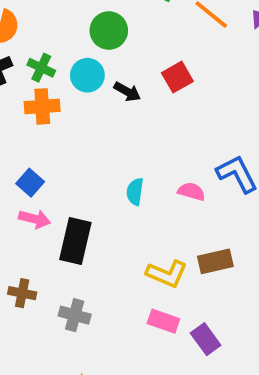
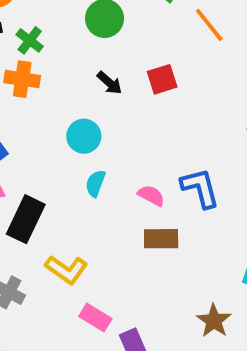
cyan circle: (87, 75) -> (84, 136), moved
brown rectangle: (215, 261) -> (161, 239), moved
yellow L-shape: (167, 274) -> (66, 270), moved

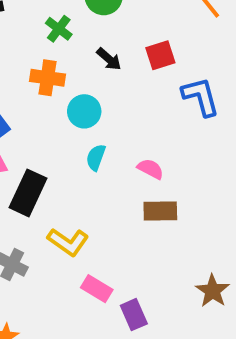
green cross: (30, 40) -> (59, 29), moved
orange cross: (22, 79) -> (47, 78), moved
blue L-shape: (200, 188) -> (201, 97), moved

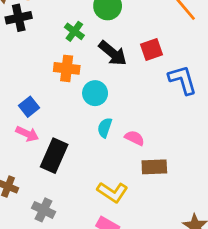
black arrow: (109, 59) -> (113, 53), size x1.5
pink semicircle: (151, 169) -> (135, 138), moved
yellow L-shape: (68, 242) -> (112, 192), moved

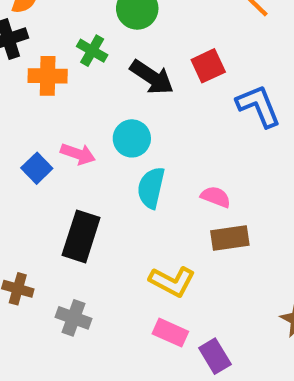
orange cross: (67, 68) -> (48, 76), moved
cyan semicircle: (105, 128) -> (151, 188), size x1.4
pink arrow: (27, 134) -> (78, 154), moved
pink semicircle: (135, 138) -> (216, 197), moved

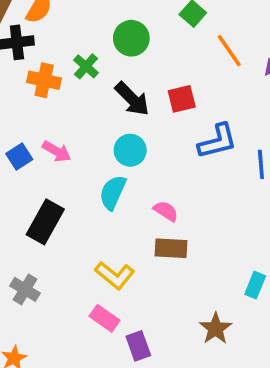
blue L-shape: (258, 106) -> (218, 141), turned 87
cyan circle: (132, 138) -> (130, 150), moved

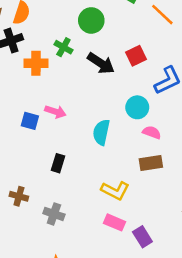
cyan circle: (130, 150) -> (137, 107), moved
blue square: (19, 157) -> (30, 121), turned -30
pink semicircle: (166, 211) -> (152, 132), moved
black rectangle: (45, 222) -> (58, 163), size x0.6

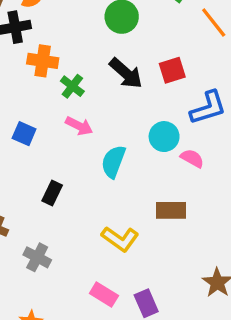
green cross: (63, 47) -> (72, 86), moved
pink arrow: (55, 112) -> (79, 126), moved
pink semicircle: (152, 132) -> (192, 158), moved
pink rectangle: (114, 222) -> (104, 295), moved

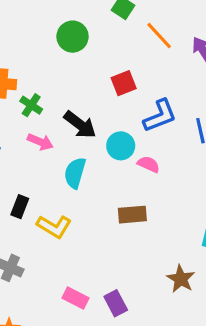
black arrow: (126, 73) -> (80, 125), moved
yellow L-shape: (120, 239) -> (54, 226), moved

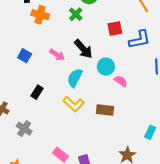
green cross: (31, 105) -> (76, 14), moved
blue L-shape: (160, 116) -> (140, 40), moved
yellow L-shape: (54, 226) -> (74, 104), moved

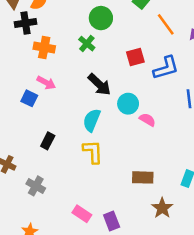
pink arrow: (57, 55) -> (46, 83), moved
yellow L-shape: (74, 104) -> (93, 152), turned -130
brown rectangle: (105, 110) -> (143, 177), moved

